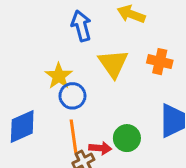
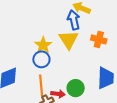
blue arrow: (81, 26) -> (74, 20), moved
yellow star: (59, 76) -> (43, 45), moved

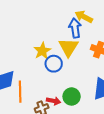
blue circle: (41, 59) -> (54, 64), moved
orange line: (41, 86) -> (20, 92), moved

